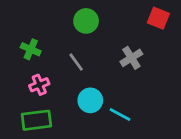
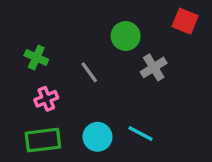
green circle: (86, 21) -> (126, 36), moved
cyan circle: (90, 100) -> (97, 137), moved

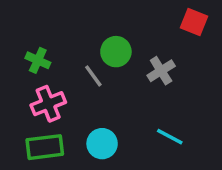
green circle: (126, 36) -> (116, 52), moved
pink cross: (46, 99) -> (48, 104), size x1.4
cyan line: (140, 133) -> (170, 137), moved

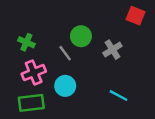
cyan circle: (102, 144) -> (65, 86), moved

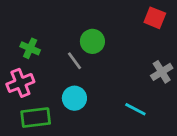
gray cross: (112, 50) -> (162, 72), moved
pink cross: (34, 73) -> (20, 83), moved

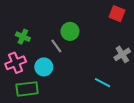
cyan circle: (74, 98) -> (44, 67), moved

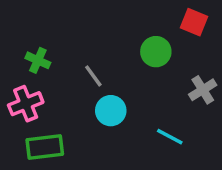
green circle: (70, 31) -> (156, 52), moved
cyan circle: (44, 67) -> (111, 111), moved

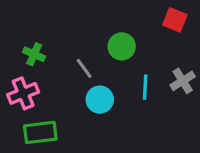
green circle: (156, 52) -> (122, 46), moved
cyan line: (170, 137) -> (145, 87), moved, turned 65

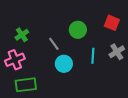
red square: (175, 20) -> (112, 23), moved
green cross: (34, 54) -> (22, 35), turned 32

